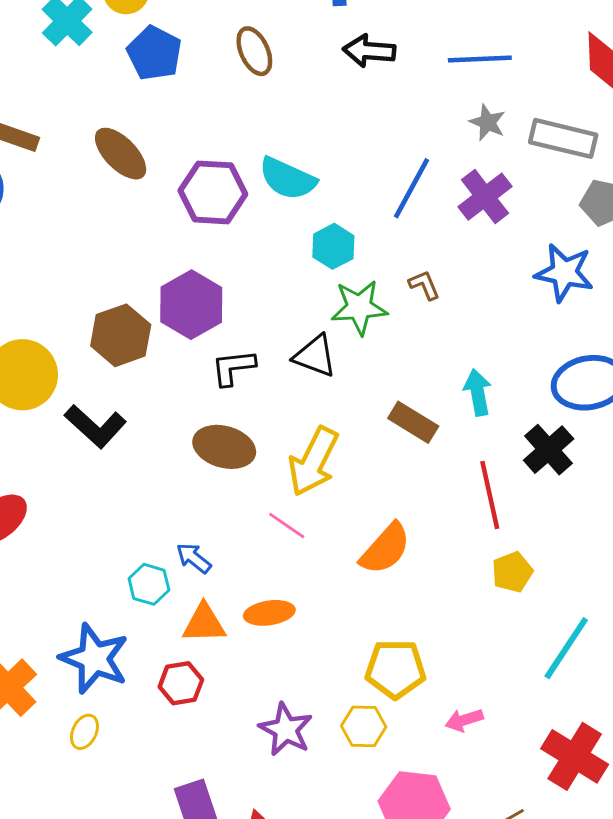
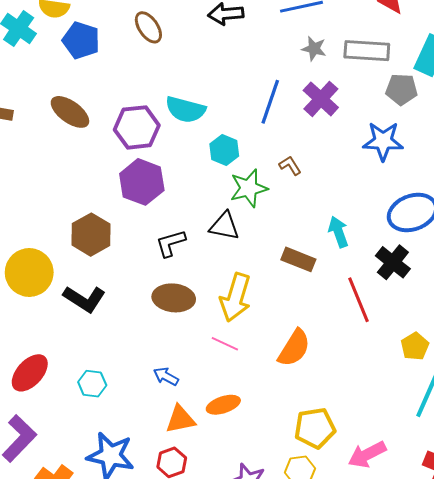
purple hexagon: (191, 305) -> (142, 182), moved
yellow pentagon: (512, 572) -> (415, 346), moved
cyan hexagon: (149, 584) -> (92, 384), moved
pink arrow: (464, 720) -> (367, 455), size x1.5

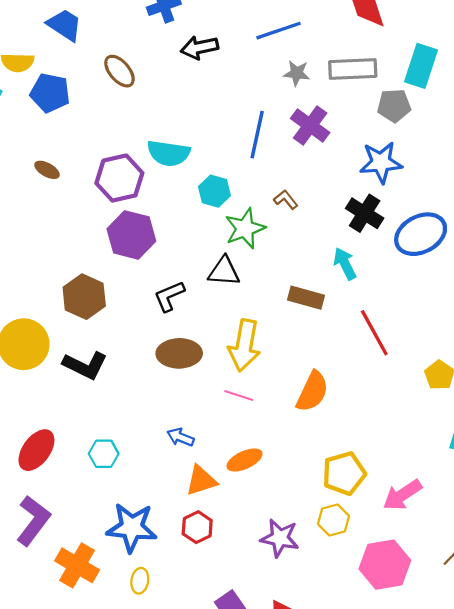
brown ellipse: (70, 112) -> (47, 170), size x0.6
black cross: (393, 262) -> (365, 213), moved

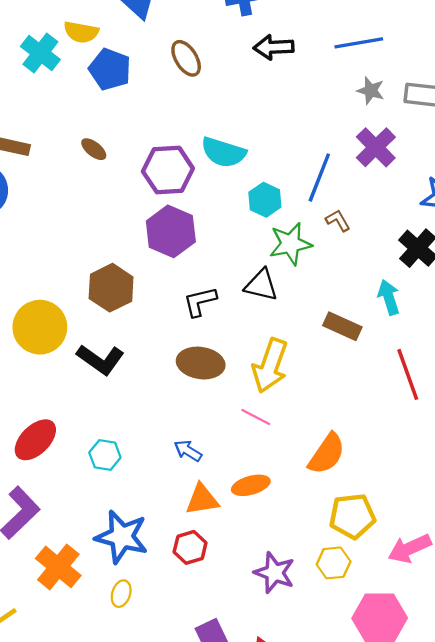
blue line: (257, 135) -> (319, 177), moved
orange semicircle: (312, 392) -> (327, 454), moved

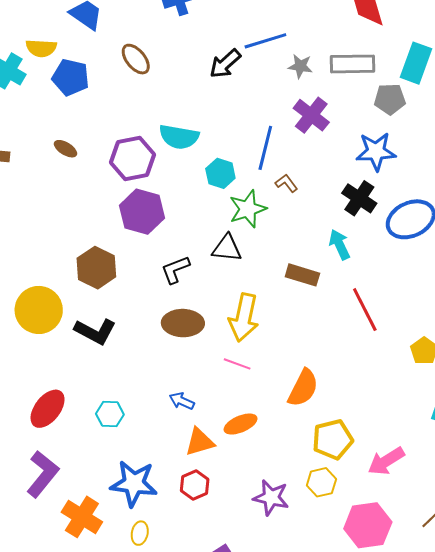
blue line: (359, 43) -> (265, 41), moved
black arrow: (274, 47) -> (225, 64), moved, turned -32

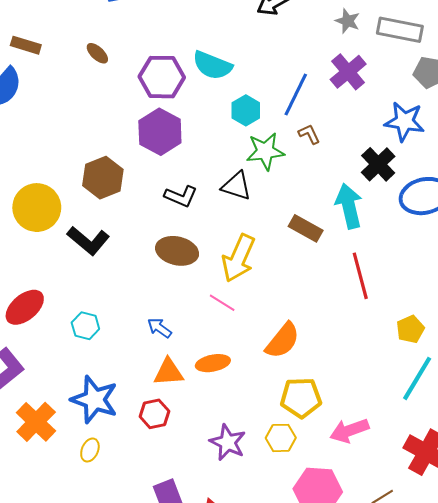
cyan arrow: (340, 244) -> (349, 206), size x1.4
black L-shape: (175, 270) -> (181, 196), turned -148

